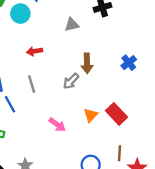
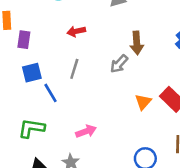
gray line: (32, 84) -> (74, 69), turned 36
pink arrow: (57, 125) -> (86, 131), moved, turned -54

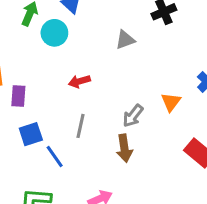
brown arrow: (137, 43) -> (124, 148), moved
orange triangle: (143, 102) -> (171, 102), moved

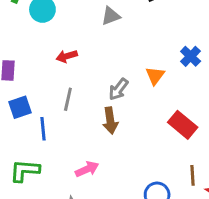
blue line: (55, 157) -> (43, 129), turned 30

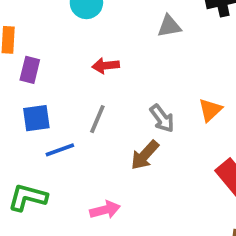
gray arrow: (118, 89) -> (162, 118), turned -85
brown arrow: (110, 120) -> (145, 155), turned 40
blue line: (43, 129) -> (60, 150), turned 65

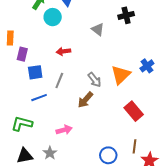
gray triangle: (169, 26) -> (98, 29), turned 48
orange triangle: (210, 110) -> (121, 75), size x1.5
blue square: (36, 118) -> (35, 72), moved

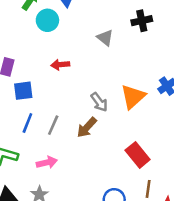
gray line: (59, 81) -> (53, 125), moved
blue line: (39, 98) -> (27, 123), turned -49
red rectangle: (134, 111) -> (138, 155), moved
pink arrow: (64, 130) -> (47, 162), moved

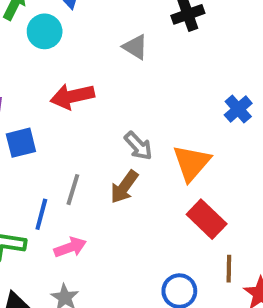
red arrow: (60, 65) -> (72, 96), size x1.5
orange triangle: (133, 97) -> (191, 163), moved
blue line: (27, 123) -> (41, 214), moved

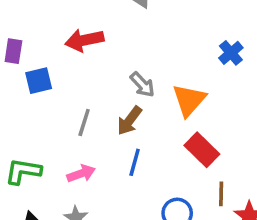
blue line: (41, 214) -> (135, 162), moved

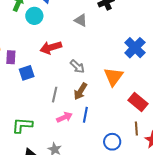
blue cross: (231, 53) -> (135, 48), size x1.5
gray arrow: (142, 85) -> (77, 66), moved
red rectangle: (202, 150) -> (138, 102), moved
pink arrow: (81, 174) -> (64, 117), moved

